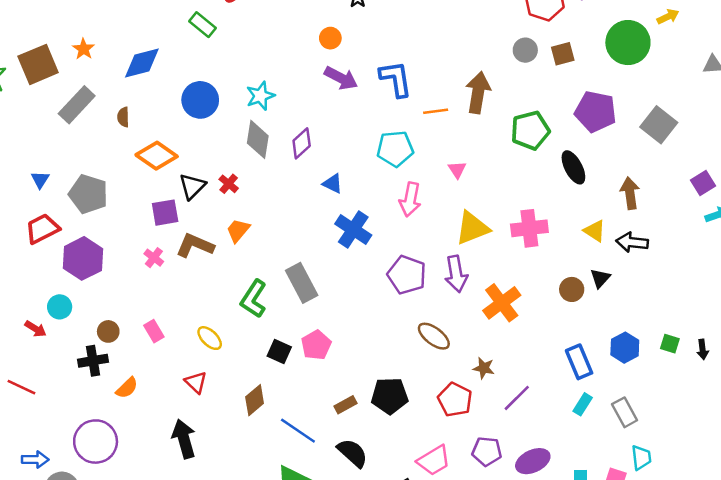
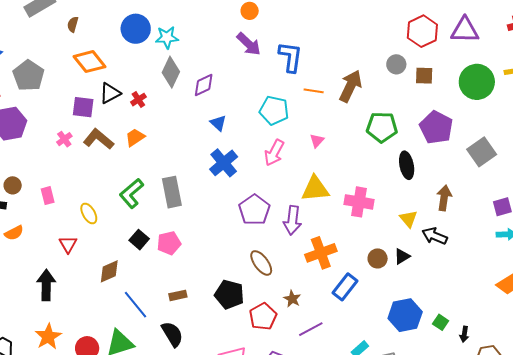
cyan star: (260, 96) -> (167, 37), moved
blue hexagon: (625, 348) -> (405, 315), size x1.4
blue rectangle: (579, 362) -> (345, 287), moved, turned 44
black pentagon: (390, 396) -> (229, 294), moved

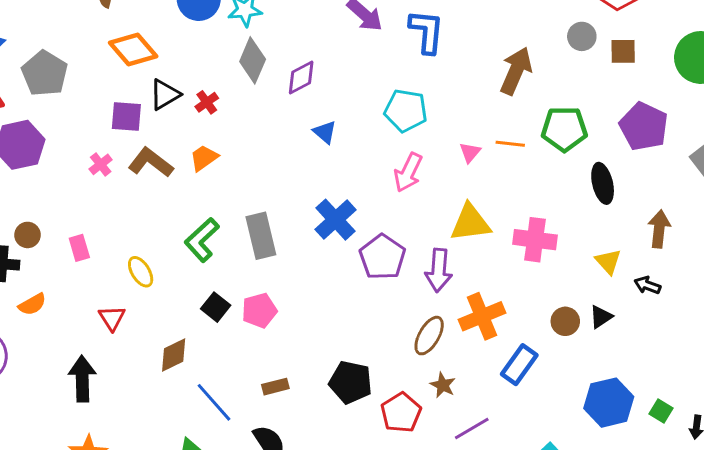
orange line: (314, 91) -> (510, 144), moved
blue cross: (224, 163) -> (335, 220), moved
black arrow: (435, 236) -> (647, 285), size x0.7
brown ellipse: (261, 263) -> (429, 336), moved, turned 68

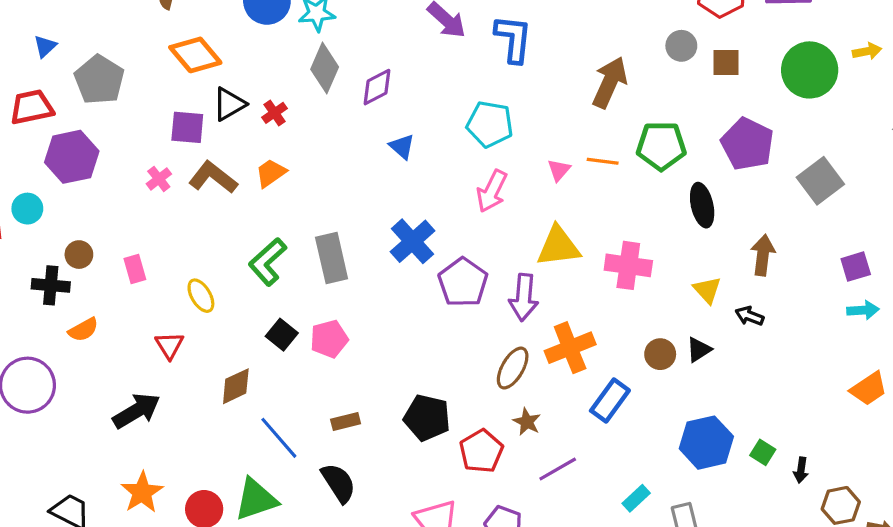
black arrow: (82, 379) -> (137, 411), turned 60

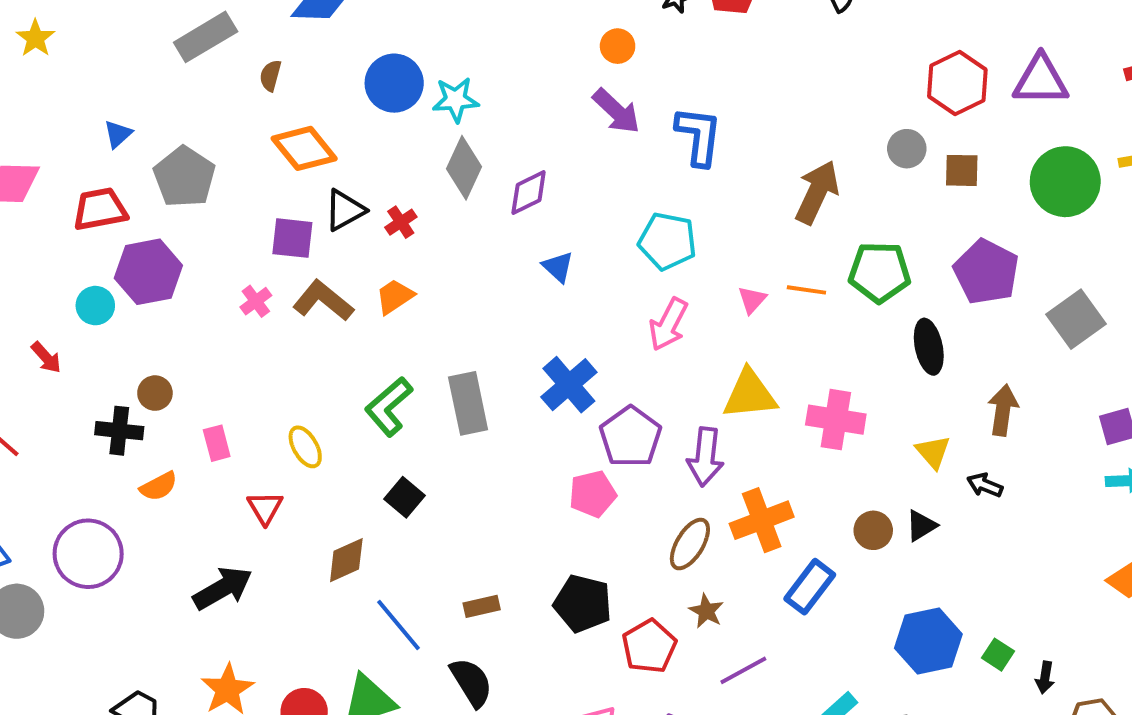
cyan circle: (27, 209) -> (95, 306), moved
pink rectangle: (135, 269) -> (217, 443), moved
pink pentagon: (329, 339) -> (593, 494), moved

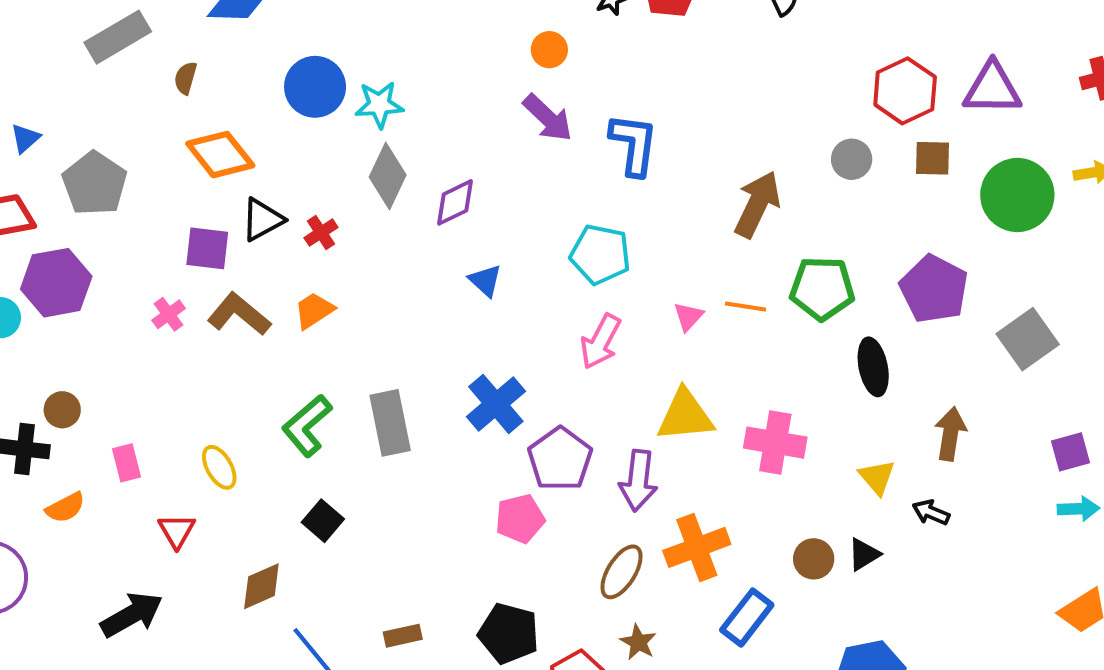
brown square: (962, 170) -> (933, 158), moved

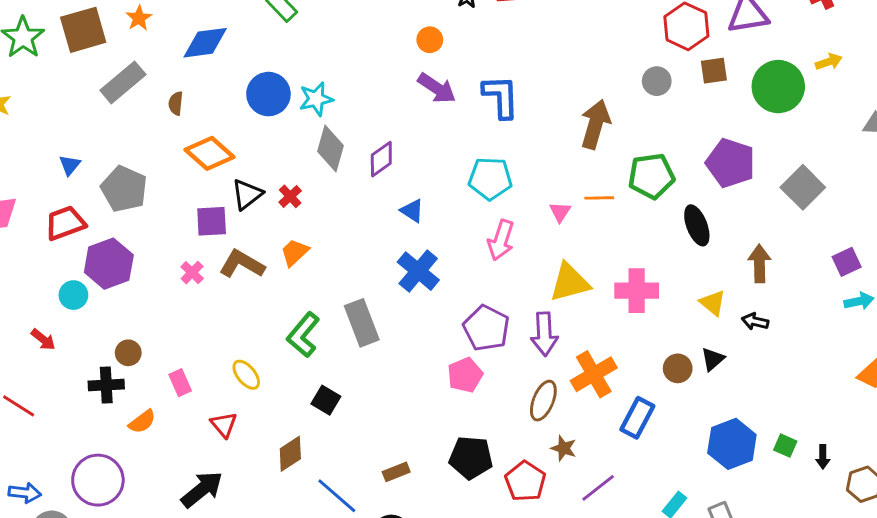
blue cross: (496, 404) -> (418, 271), moved

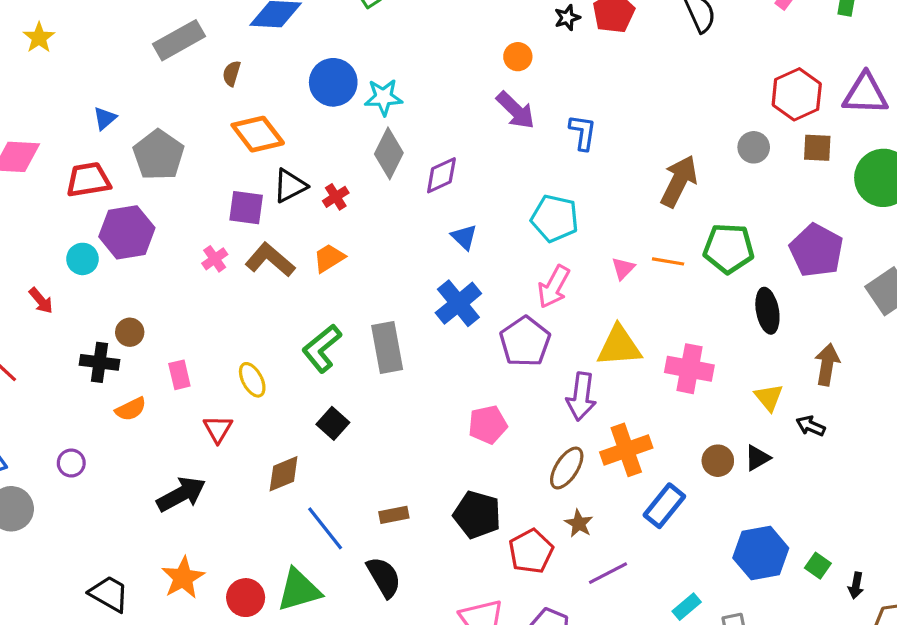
blue L-shape: (501, 97) -> (583, 132), size x0.7
purple pentagon: (486, 328) -> (525, 342), moved
purple circle: (98, 480) -> (71, 463), size x0.5

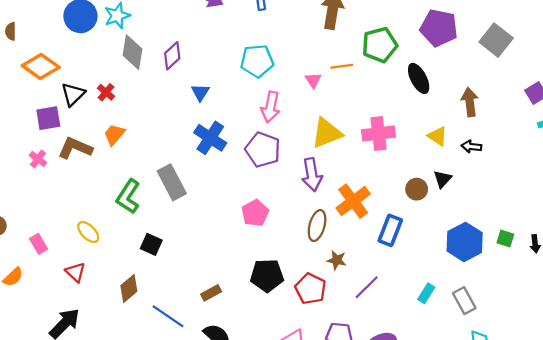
blue triangle: (464, 237) -> (200, 92), turned 36

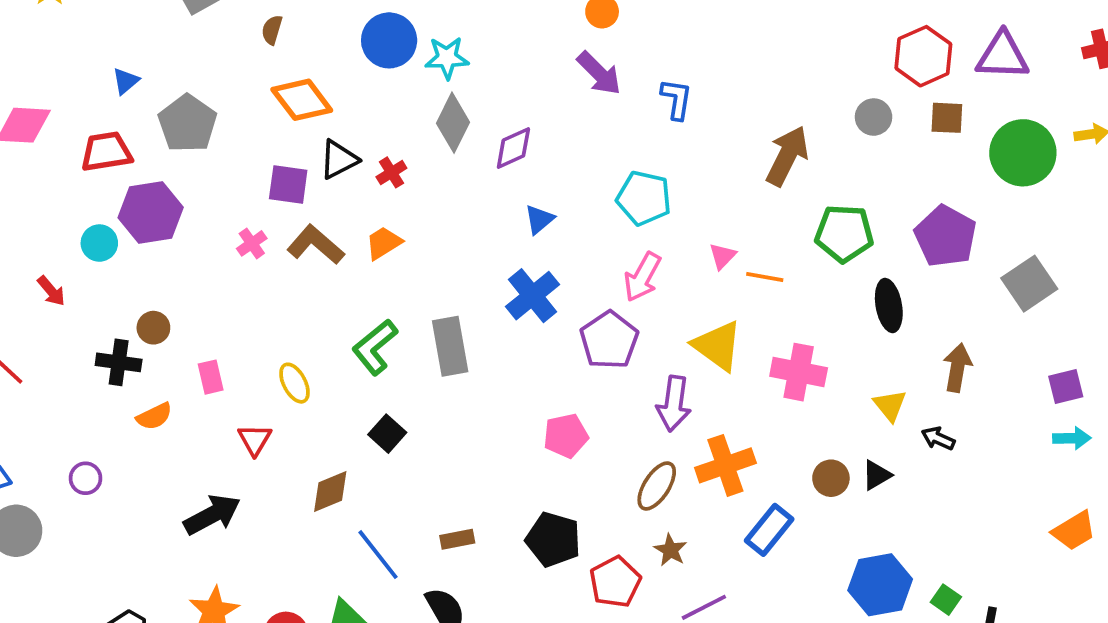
orange line: (342, 66) -> (765, 277), moved
yellow triangle: (327, 133) -> (718, 346), turned 40

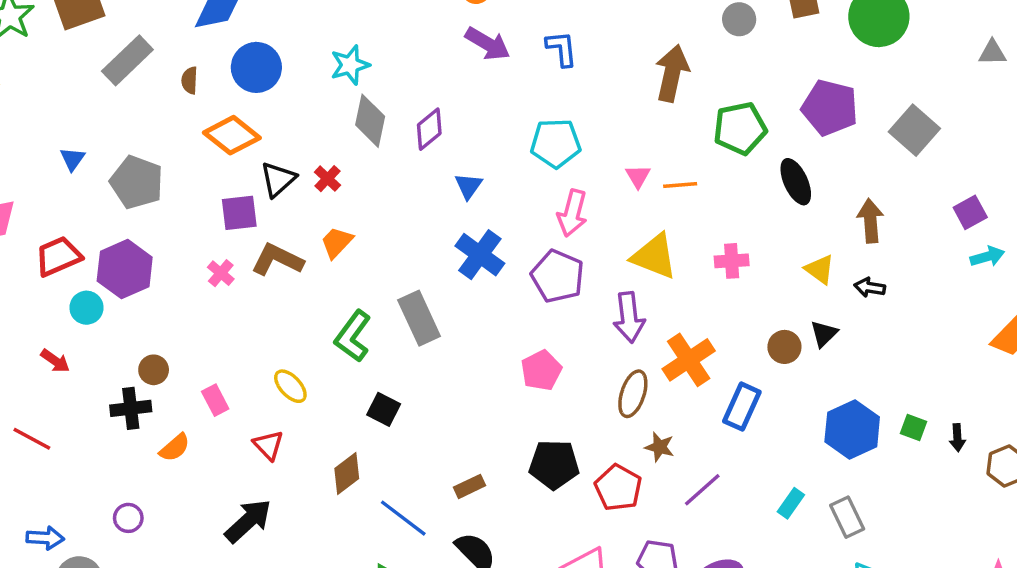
blue circle: (389, 40) -> (256, 67), moved
red trapezoid: (106, 152) -> (58, 256), moved
pink cross: (799, 372) -> (732, 261), size x0.7

